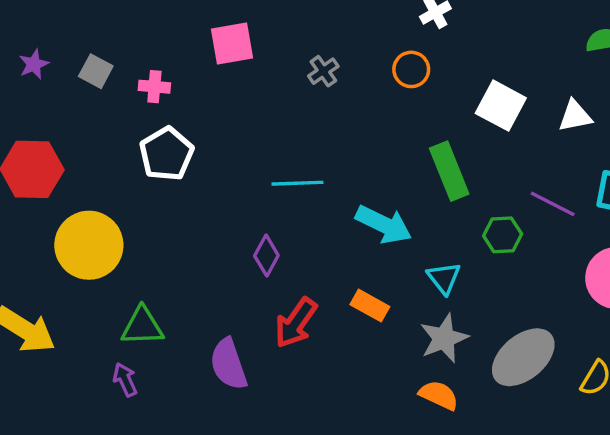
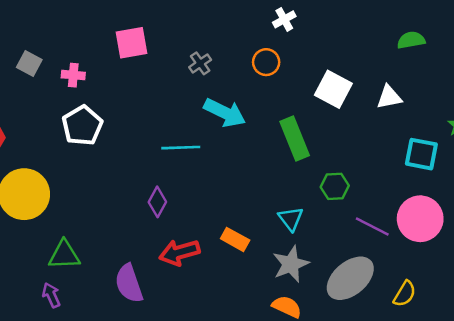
purple line: (553, 204) -> (372, 226), moved
cyan arrow: (384, 225) -> (225, 113), moved
red arrow: (296, 323) -> (179, 252), turned 39

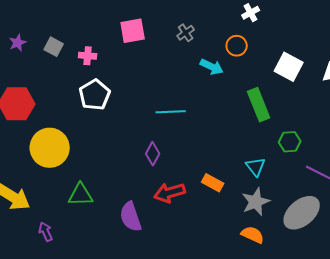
gray cross: (200, 63) -> (186, 33), moved
cyan arrow: (225, 113) -> (212, 67), moved, size x0.7
purple arrow: (51, 295) -> (46, 232), moved

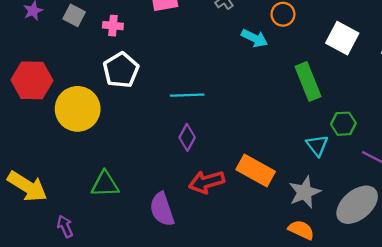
cyan line: (171, 112) -> (187, 95), moved
yellow circle: (50, 148) -> (78, 109), moved
cyan triangle: (256, 167) -> (317, 145), moved
orange rectangle: (213, 183) -> (256, 170), size x1.5

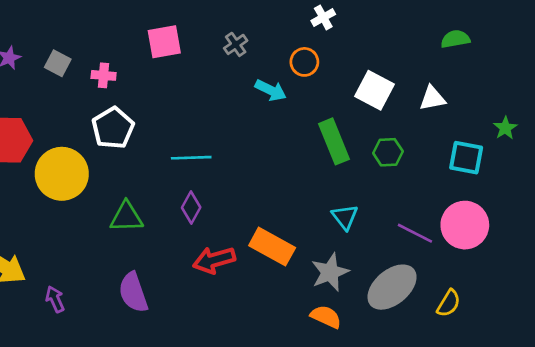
green hexagon: (343, 124) -> (388, 152), moved
green triangle: (105, 184) -> (126, 217), moved
purple semicircle: (162, 209) -> (133, 292), moved
purple arrow: (65, 226) -> (55, 299), moved

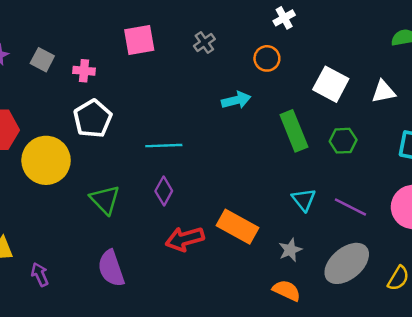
cyan arrow: (271, 90) -> (236, 100), moved, turned -40
green triangle: (126, 217) -> (105, 200), turned 48
purple line: (415, 233) -> (350, 207), moved
gray star: (330, 272) -> (290, 250), size x0.7

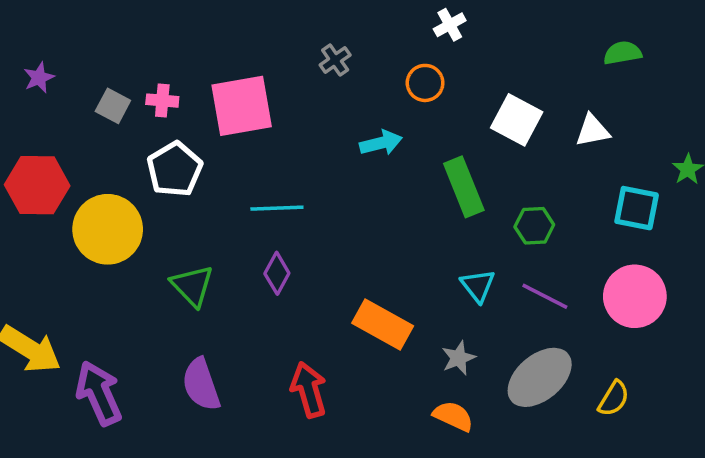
pink square: (139, 40) -> (242, 106), moved, size x1.4
gray square: (42, 60) -> (113, 106), moved
green hexagon: (343, 141) -> (534, 226), moved
red arrow: (185, 239) -> (309, 390), moved, turned 90
purple arrow: (40, 274) -> (99, 393), size x1.8

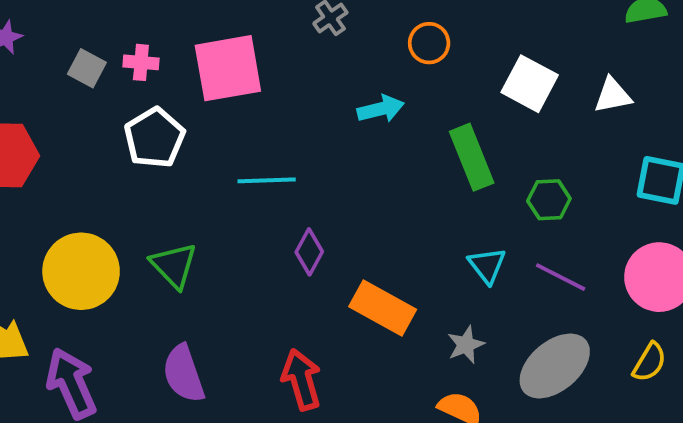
yellow circle: (108, 229) -> (81, 271), moved
purple diamond: (277, 273) -> (309, 252), moved
yellow semicircle: (614, 399) -> (649, 362), moved

